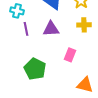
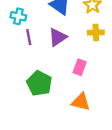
purple triangle: (51, 29) -> (58, 37), turned -30
orange triangle: (85, 85) -> (81, 102), moved

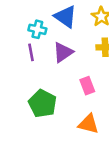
cyan cross: (18, 16) -> (37, 29), moved
pink rectangle: (80, 67) -> (87, 86), turned -42

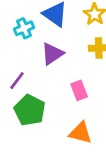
cyan cross: (37, 29) -> (24, 28), turned -36
purple line: (31, 52) -> (17, 81), moved, turned 48

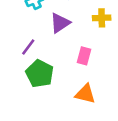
pink rectangle: (79, 90) -> (84, 56), turned 36

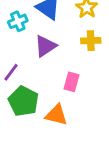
orange triangle: (85, 94) -> (56, 115), moved

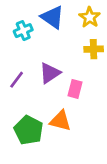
purple triangle: (45, 46) -> (50, 73), moved
green pentagon: (23, 101) -> (29, 130), moved

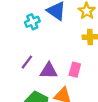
purple triangle: (50, 73) -> (49, 71), moved, turned 36

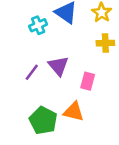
purple triangle: (49, 71) -> (58, 66), moved, turned 48

